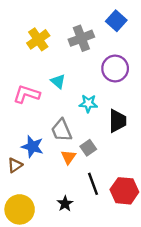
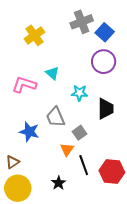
blue square: (116, 21) -> (105, 32), moved
gray cross: (81, 38) -> (82, 22), moved
orange triangle: (69, 157) -> (67, 149), moved
brown triangle: (15, 165) -> (13, 162), moved

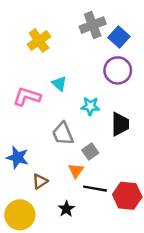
blue star: (29, 132) -> (17, 158), moved
brown triangle: (13, 162) -> (40, 181), moved
black line: (84, 165) -> (95, 189), turned -60

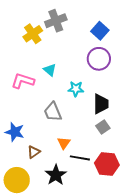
gray cross: (93, 25) -> (56, 21), moved
gray square: (90, 152) -> (103, 127), moved
black star: (66, 209) -> (56, 175), size x1.5

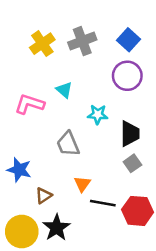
gray cross: (56, 21) -> (82, 41), moved
black star: (56, 175) -> (56, 228), moved

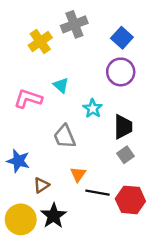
gray cross: (82, 41) -> (74, 24), moved
cyan star: (98, 114) -> (93, 108), turned 30

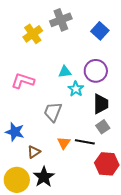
purple circle: (121, 72) -> (96, 71), moved
cyan triangle: (61, 85) -> (65, 72), moved, turned -48
gray trapezoid: (65, 137) -> (53, 112), turned 45
black line: (98, 193) -> (85, 142), moved

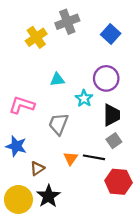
cyan triangle: (65, 72) -> (57, 80), moved
pink L-shape: (23, 81) -> (22, 105), moved

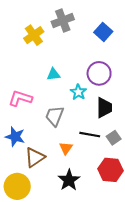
gray square: (114, 141) -> (114, 138), moved
black line: (94, 157) -> (90, 135), moved
brown triangle: (37, 168) -> (35, 157), size x1.5
black star: (48, 196) -> (69, 180), moved

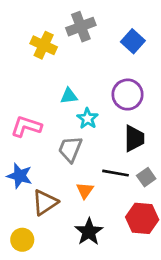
yellow cross: (34, 35) -> (44, 45), turned -30
cyan star: (78, 92) -> (88, 119), moved
yellow circle: (17, 186) -> (22, 240), size x0.7

